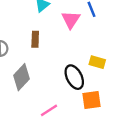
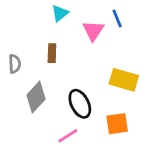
yellow rectangle: (97, 62) -> (124, 80), size x1.5
black ellipse: (74, 77) -> (80, 104), moved

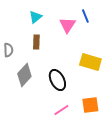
cyan triangle: (60, 13) -> (35, 17), moved
orange square: (117, 124) -> (90, 105), moved
pink line: (68, 136) -> (61, 110), moved

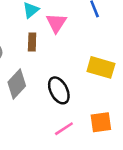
pink triangle: (67, 25) -> (56, 23), moved

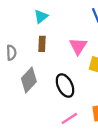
pink triangle: (56, 23) -> (78, 46), moved

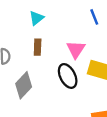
black ellipse: (65, 86) -> (68, 76), moved

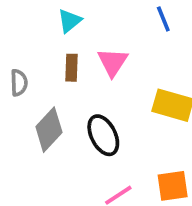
pink triangle: (76, 49) -> (113, 62), moved
black ellipse: (68, 76) -> (103, 135), moved

